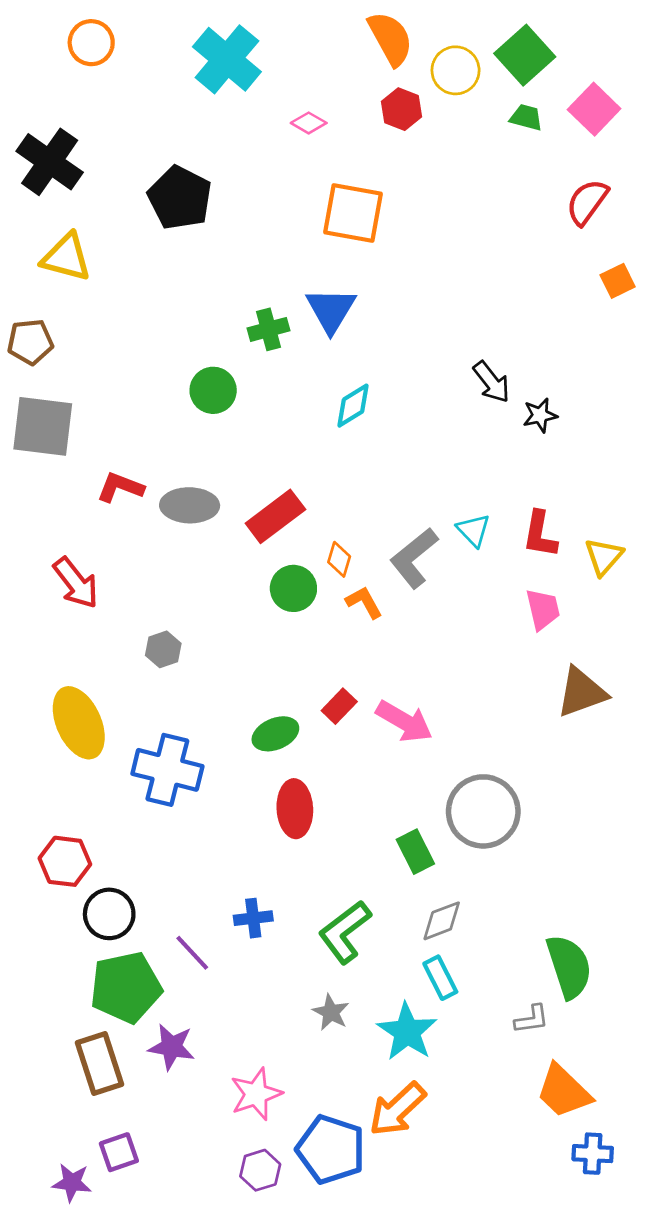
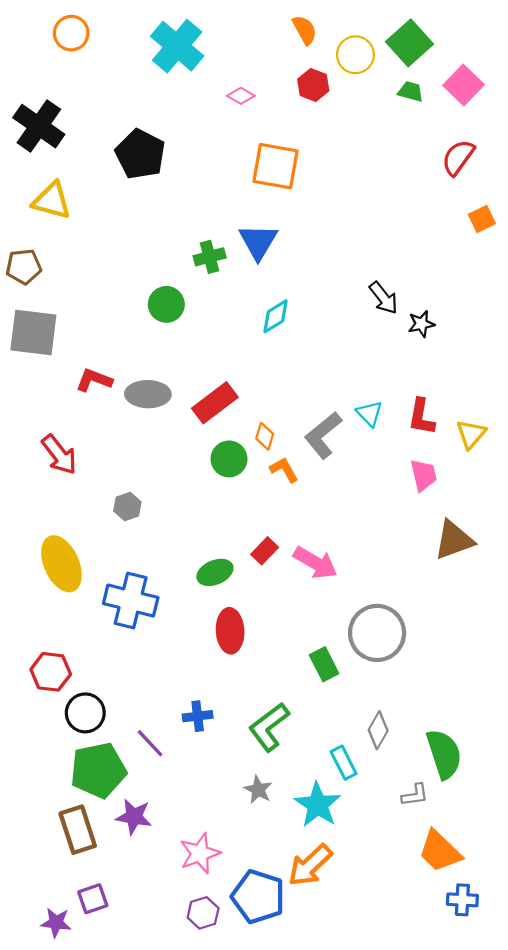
orange semicircle: (390, 38) -> (305, 30), size x0.7
gray diamond: (442, 921) -> (378, 730), moved, turned -39

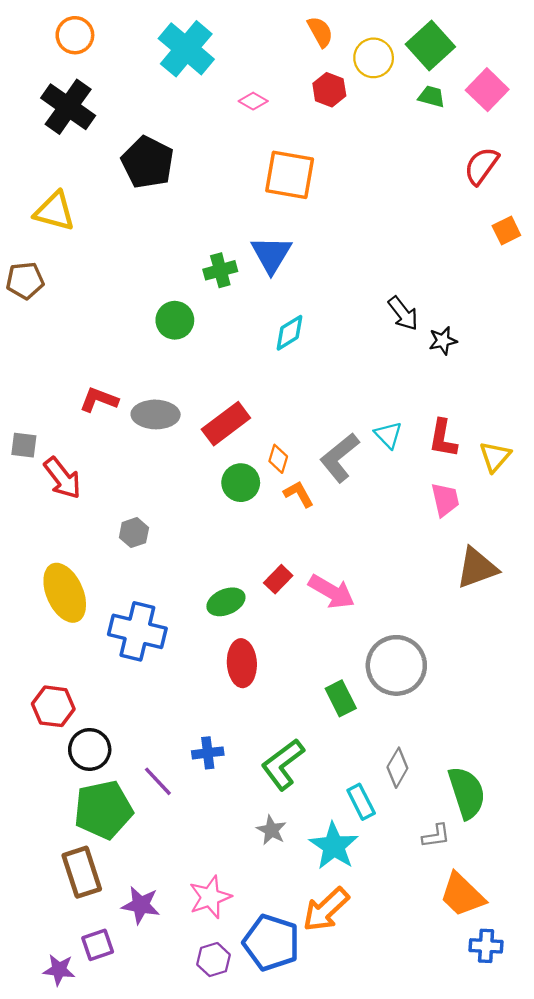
black cross: (39, 126) -> (68, 107), moved
gray square: (33, 332) -> (24, 445), moved, size x0.5
purple star: (134, 817) -> (141, 905), moved

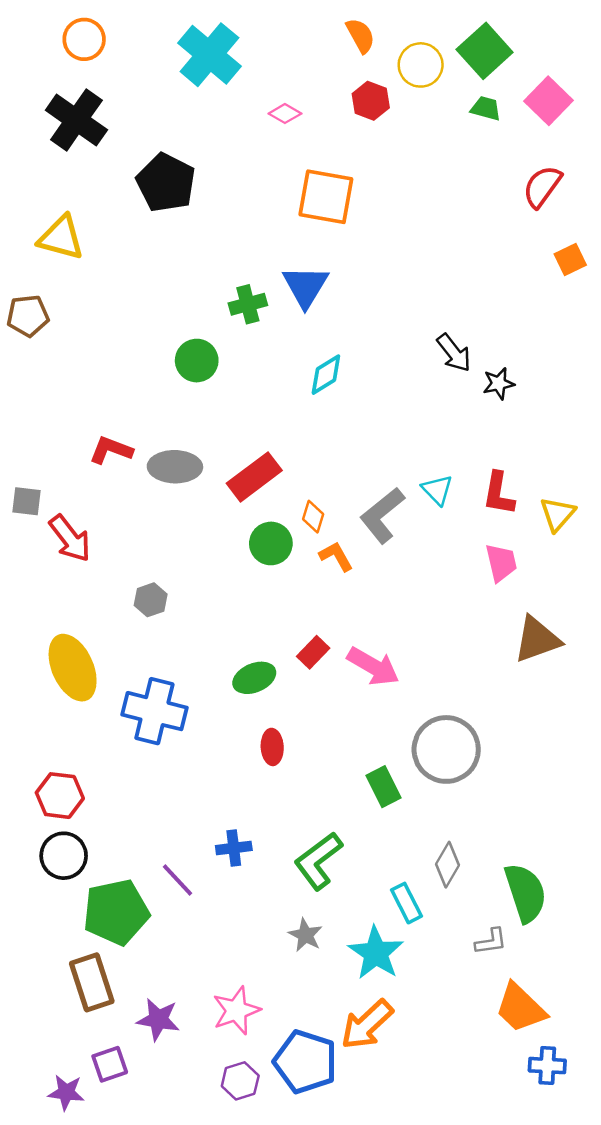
red ellipse: (242, 663) -> (272, 747), size x0.7
black circle: (90, 749) -> (64, 856), moved

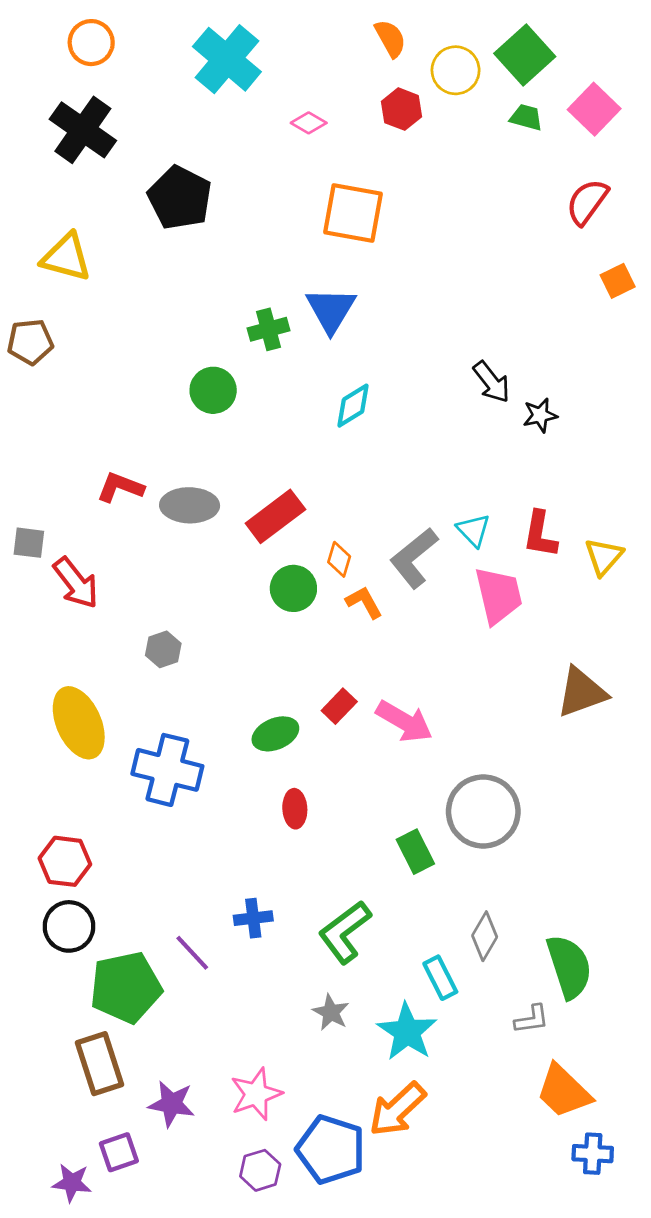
pink trapezoid: (501, 563) -> (498, 595), moved, size x1.4

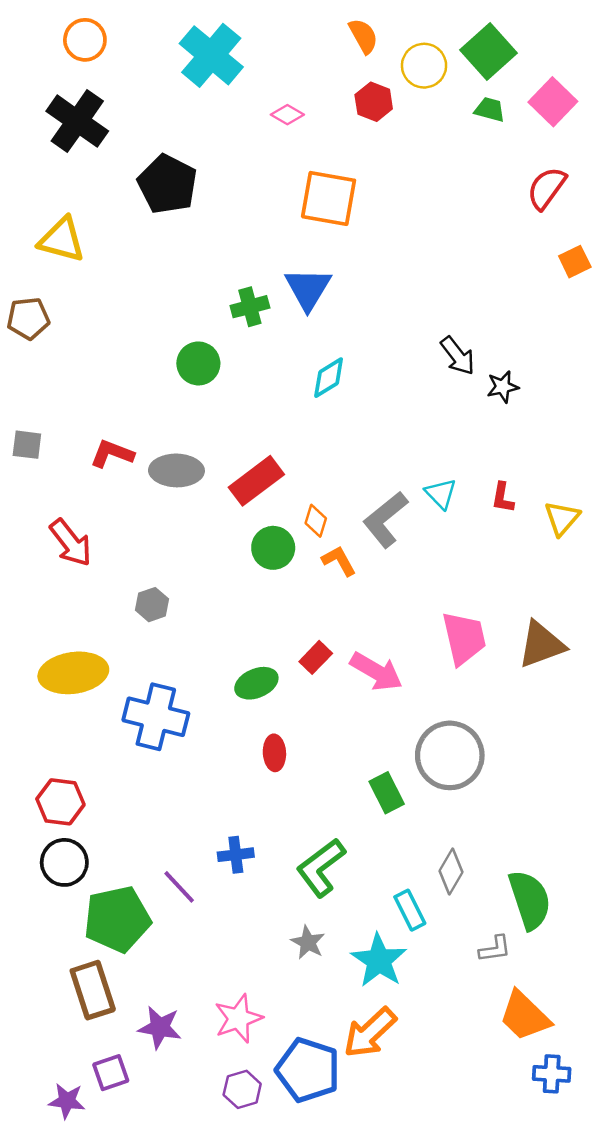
red L-shape: (540, 534) -> (503, 498), size x0.7
gray square: (29, 543) -> (27, 445), moved
pink trapezoid: (498, 595) -> (464, 638), moved
yellow ellipse: (79, 723) -> (73, 673), turned -74

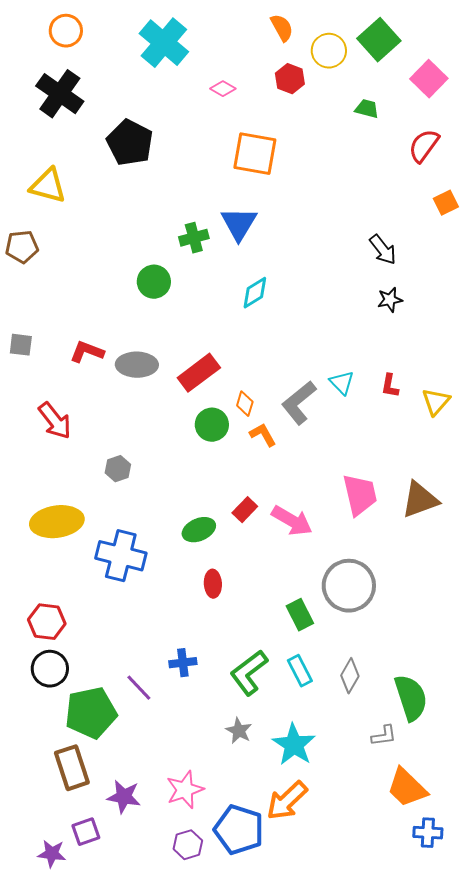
green trapezoid: (490, 109) -> (367, 109), moved
black arrow: (458, 356) -> (383, 250), moved
cyan rectangle: (410, 910) -> (300, 671), moved

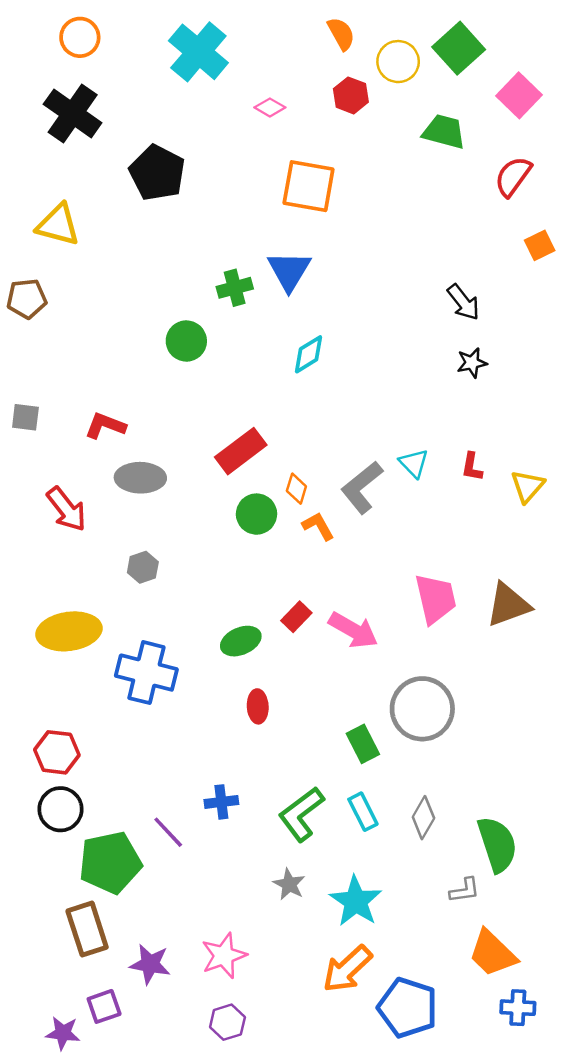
green trapezoid: (367, 109) -> (444, 132), size x1.5
gray ellipse: (137, 365) -> (140, 478), moved
blue pentagon: (239, 830) -> (408, 1008), moved

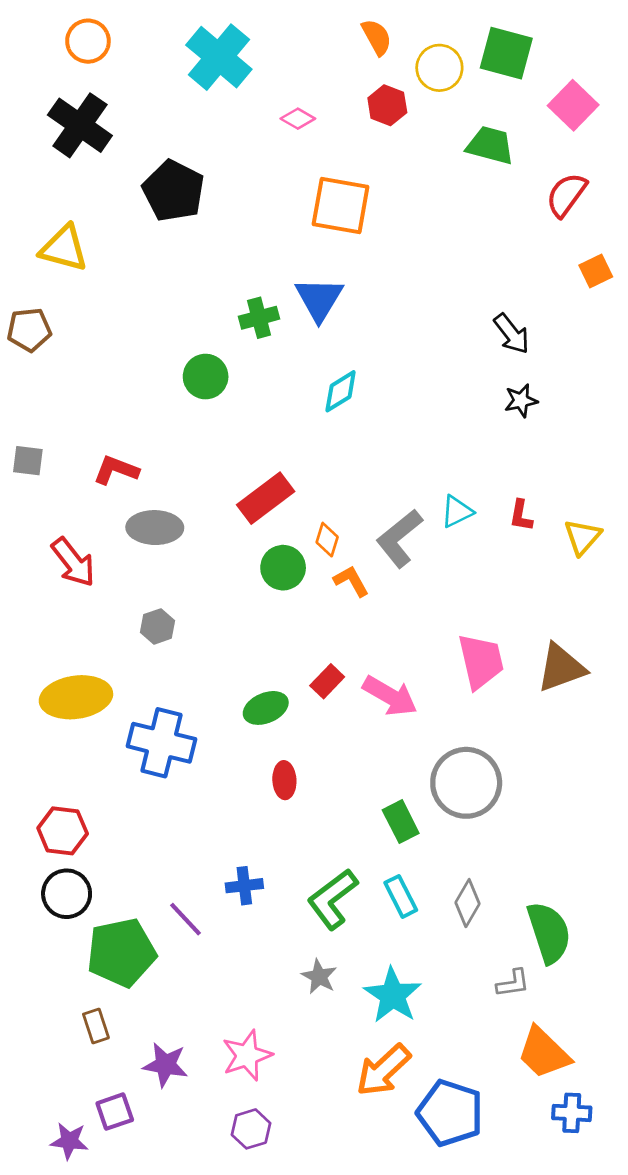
green square: (459, 48) -> (506, 53), turned -33
cyan triangle: (414, 463) -> (457, 512), turned 48
brown rectangle: (87, 929) -> (96, 1026), size x0.6

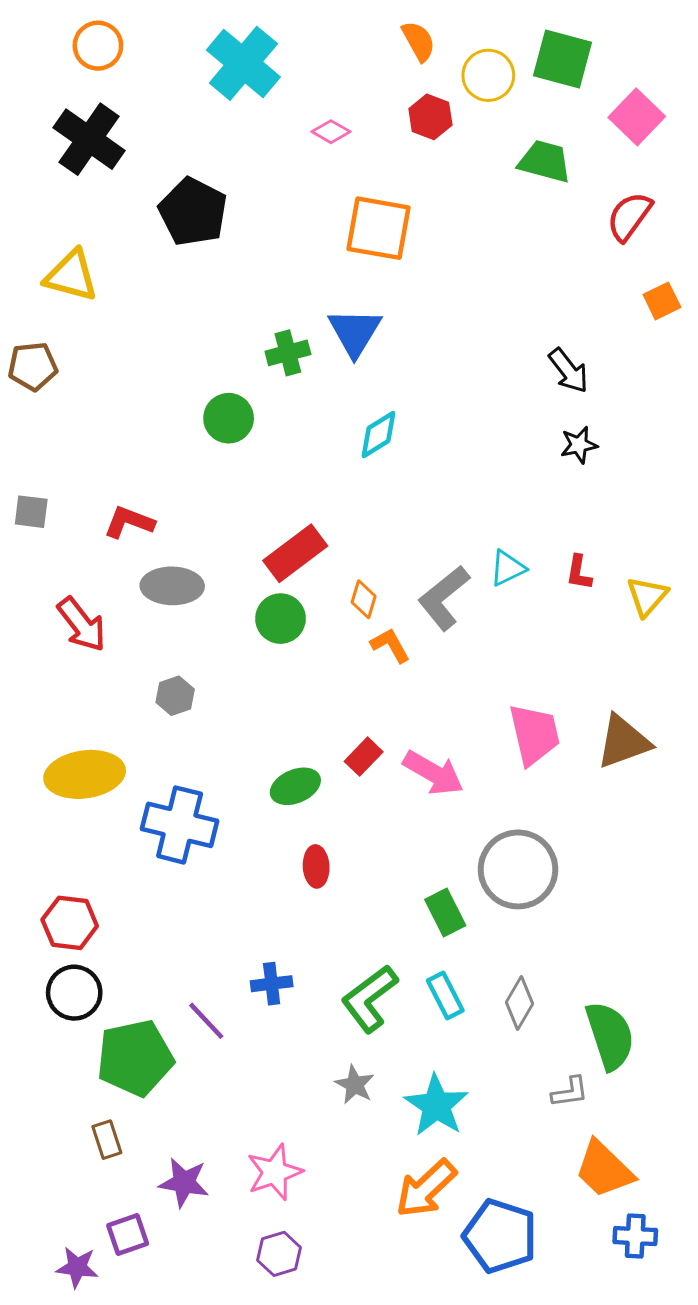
green circle: (283, 568) -> (281, 619), moved

